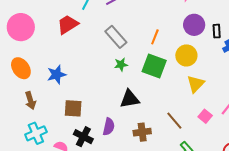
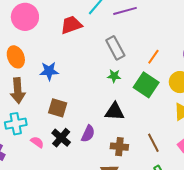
brown arrow: (30, 101) -> (18, 91), size x1.4

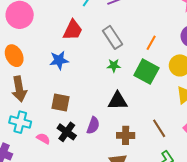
red trapezoid: (71, 25) -> (73, 30), moved, turned 140
blue star: (49, 71) -> (59, 60), moved
cyan cross: (16, 124) -> (20, 122), turned 30

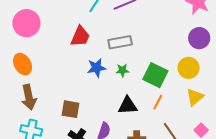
gray rectangle: (112, 37) -> (120, 42), turned -65
orange line: (151, 43) -> (158, 102), moved
blue star: (59, 60) -> (97, 68), moved

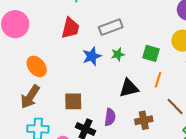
orange ellipse: (23, 64) -> (37, 66), moved
green square: (155, 75) -> (151, 53), size x0.7
brown arrow: (29, 97) -> (30, 97), turned 55

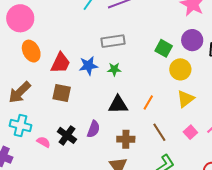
red trapezoid: (70, 28) -> (61, 63), moved
green square: (151, 53) -> (164, 48), moved
orange ellipse: (37, 66) -> (31, 51), moved
brown square: (73, 101) -> (62, 93), moved

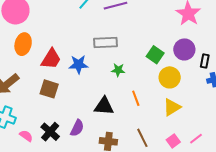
orange ellipse: (31, 51) -> (23, 44), turned 35
green star: (114, 69) -> (118, 70), moved
orange line: (148, 102) -> (136, 98), moved, turned -56

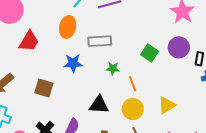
orange ellipse: (23, 44) -> (68, 27), moved
red trapezoid: (51, 59) -> (29, 41), moved
yellow circle: (170, 77) -> (133, 109), moved
orange line: (136, 98) -> (133, 84), moved

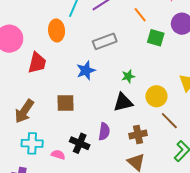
orange ellipse: (68, 27) -> (57, 30), moved
green star: (113, 68) -> (128, 76), moved
orange line: (133, 84) -> (140, 15), moved

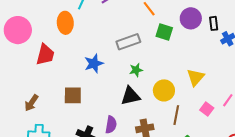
gray rectangle: (105, 41) -> (128, 42), moved
brown arrow: (24, 111) -> (31, 103), size x0.7
brown line: (169, 121) -> (176, 115), turned 54

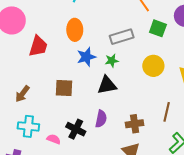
orange ellipse: (65, 23) -> (75, 30), moved
green star: (136, 70) -> (112, 61), moved
yellow circle: (164, 90) -> (153, 66), moved
black triangle: (130, 96) -> (107, 85), moved

